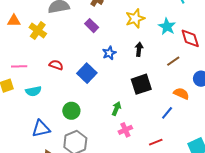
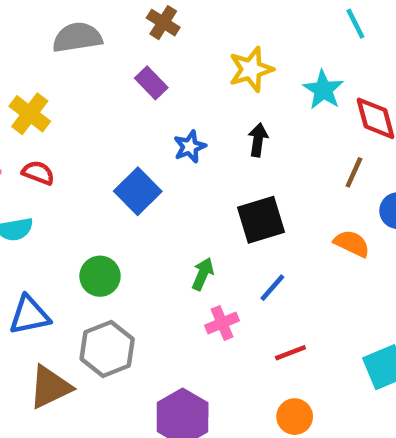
yellow cross: (38, 31) -> (30, 114), moved
brown line: (173, 61) -> (354, 172), moved, turned -32
red semicircle: (56, 65) -> (38, 173), moved
blue line: (167, 113) -> (272, 288), moved

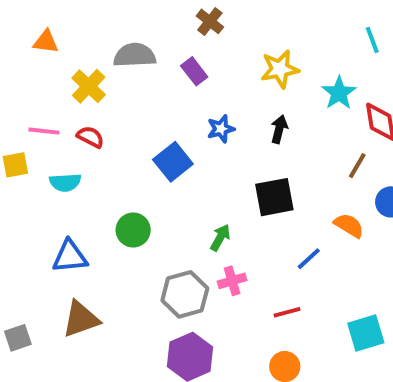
gray semicircle: (77, 37) -> (135, 55), moved
blue line: (272, 288) -> (309, 259), moved
gray hexagon: (107, 349) -> (185, 294), moved

